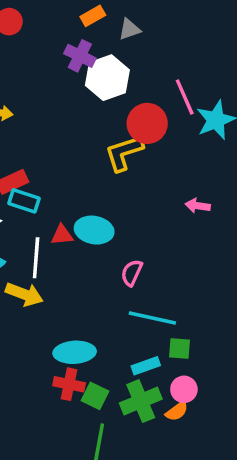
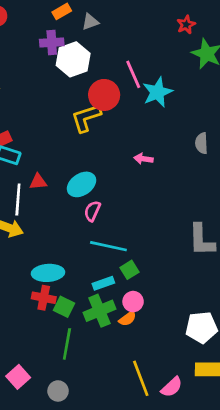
purple cross: (80, 56) -> (52, 42), turned -30
cyan ellipse: (94, 230) -> (82, 184), moved, turned -44
green square: (179, 349) -> (130, 270), turned -36

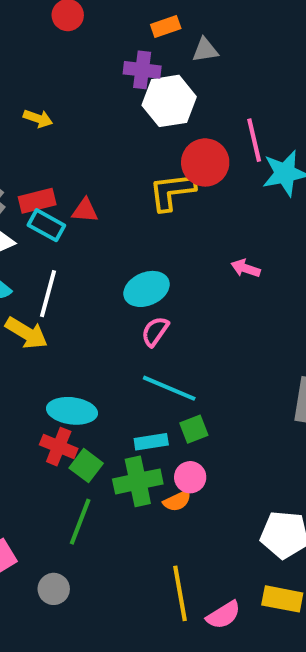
red triangle: (38, 182) -> (85, 210), moved

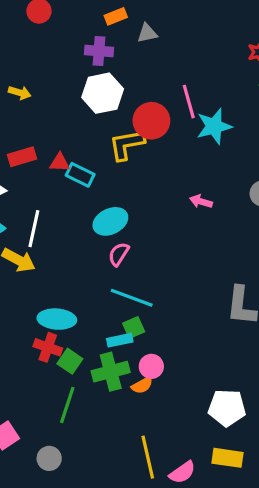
white hexagon: (169, 101) -> (103, 93), moved
cyan rectangle: (46, 225) -> (80, 175), moved
pink arrow: (246, 268) -> (201, 202), moved
green square: (194, 429) -> (134, 328), moved

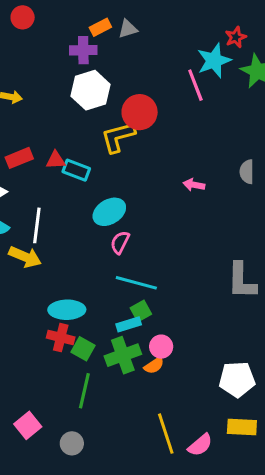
orange rectangle: (116, 16) -> (100, 27), moved
pink line: (189, 102) -> (195, 85), moved
cyan star: (214, 126) -> (214, 61), moved

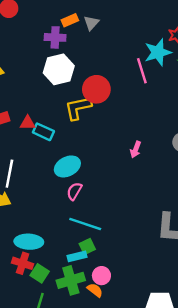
gray triangle: (128, 29) -> (91, 23), turned -35
pink arrow: (194, 185) -> (136, 149), turned -84
orange semicircle: (154, 365) -> (95, 290), turned -112

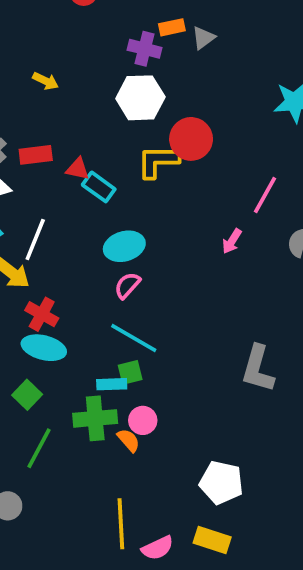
pink line: (142, 71) -> (265, 195), moved, turned 35
red cross: (23, 263) -> (42, 314), moved
green square: (40, 273) -> (27, 395), moved

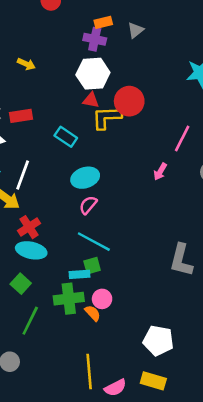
orange rectangle: (172, 27) -> (103, 22), moved
red triangle: (78, 169) -> (91, 100), moved
red cross: (42, 314) -> (29, 227), turned 30

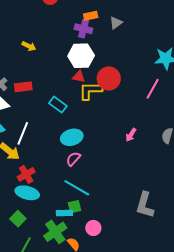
pink line: (182, 139) -> (153, 89), moved
green cross: (69, 299) -> (55, 232), turned -30
pink circle: (102, 299) -> (93, 228), moved

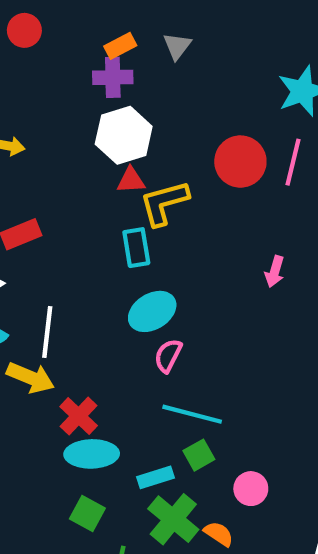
red circle: (109, 78) -> (240, 162), moved
cyan rectangle: (58, 105) -> (136, 248), moved, turned 60
cyan rectangle: (64, 213) -> (155, 477), moved

